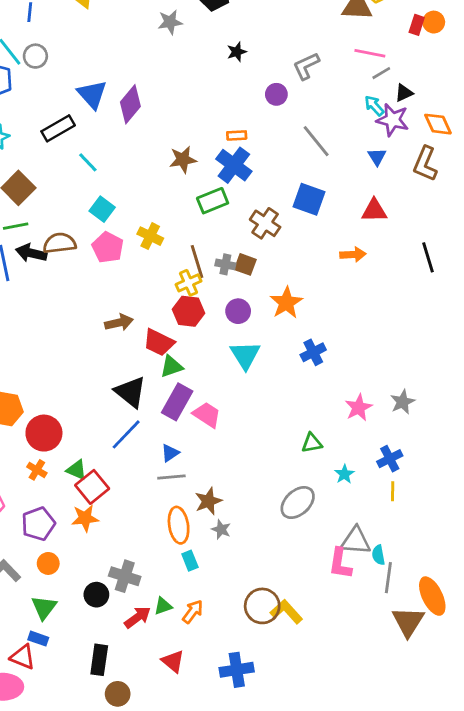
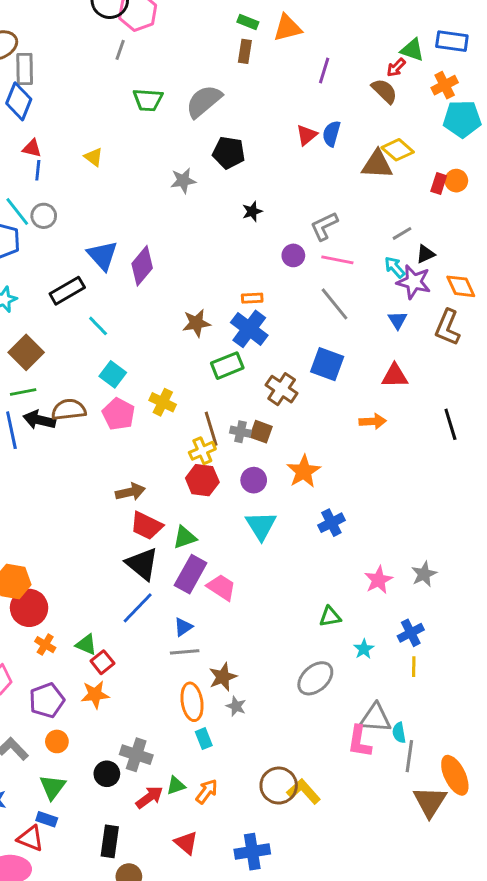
pink line: (370, 53) -> (337, 260), moved
red trapezoid: (159, 342) -> (146, 526), moved
red circle: (44, 433) -> (29, 608), moved
red square: (92, 487) -> (102, 662), size x0.7

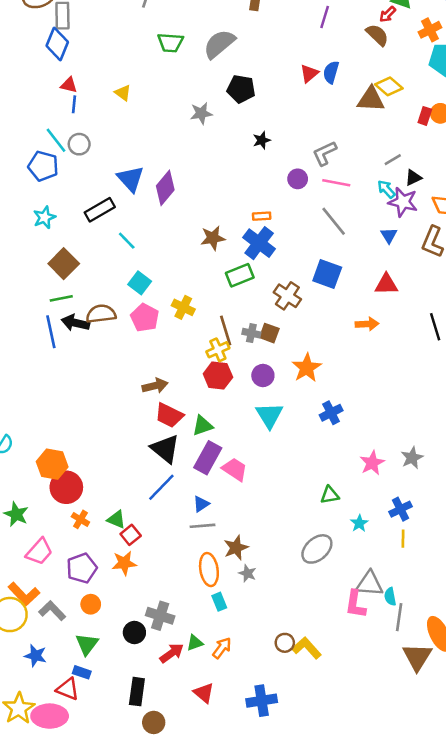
brown circle: (279, 786) -> (285, 643), size x0.6

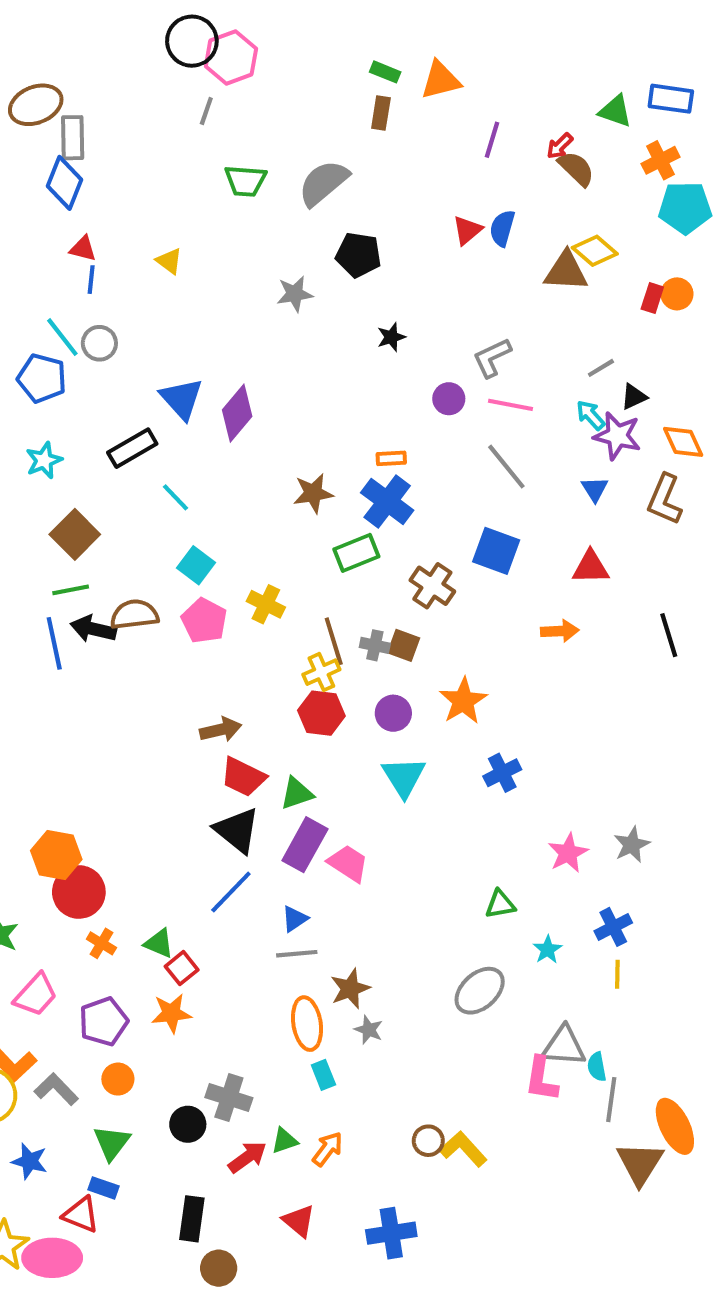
red arrow: (388, 14) -> (560, 146), moved

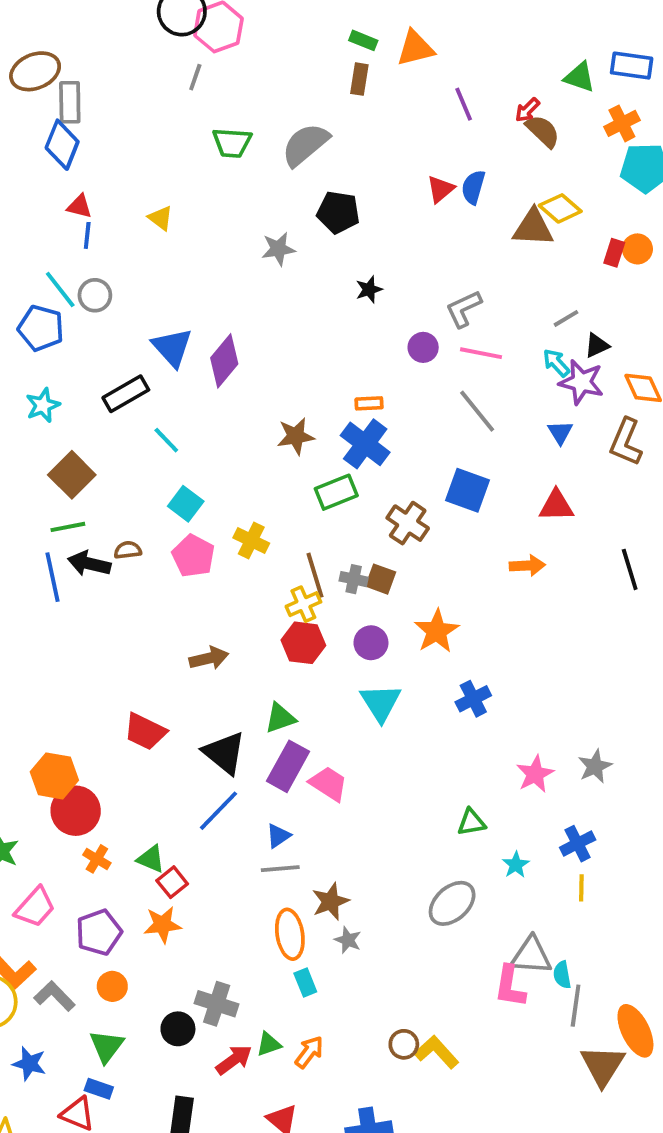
purple line: (492, 140) -> (464, 104), turned -40
brown semicircle: (134, 615) -> (128, 550), size x0.6
red trapezoid: (243, 777) -> (145, 732), moved

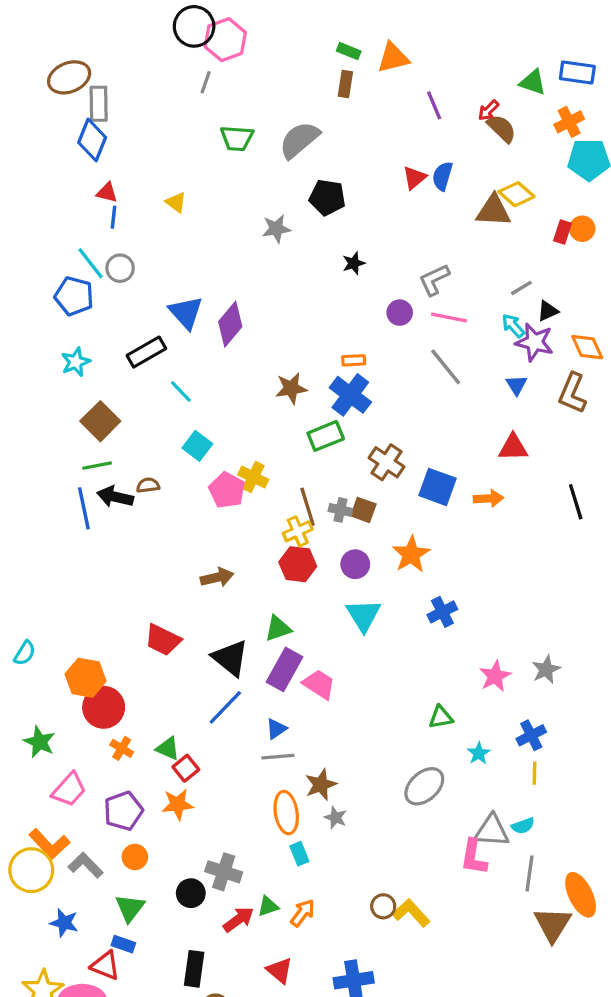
blue square: (468, 490) -> (437, 487), moved
pink pentagon: (193, 556) -> (227, 490), moved
cyan semicircle: (562, 975) -> (523, 826), moved, turned -100

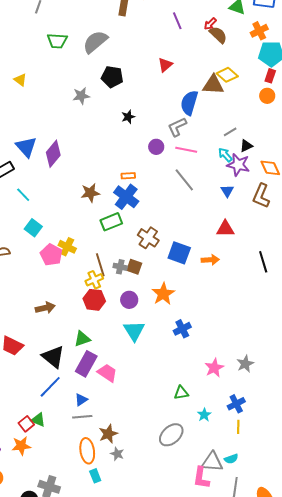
blue semicircle: (442, 176) -> (189, 103), moved, size x1.4
red rectangle: (562, 232) -> (270, 76), moved
green triangle: (168, 748) -> (38, 420), moved

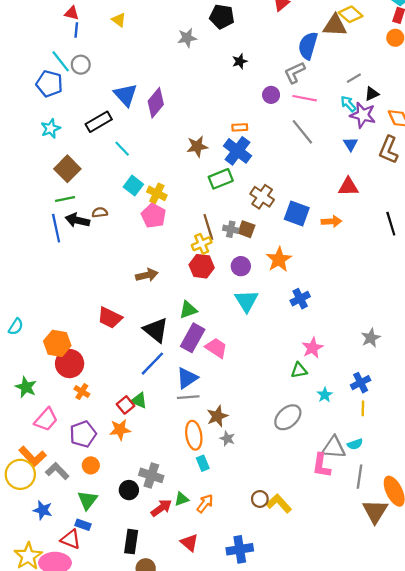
yellow cross: (67, 247) -> (157, 193), moved
pink star: (214, 368) -> (312, 348), moved
blue triangle: (81, 400) -> (187, 378), size x1.5

